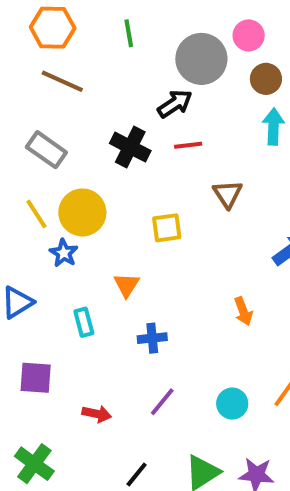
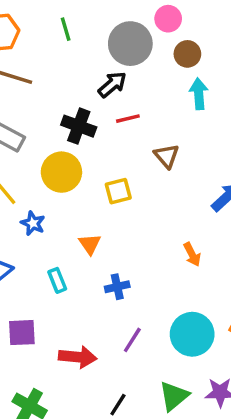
yellow circle: (82, 212) -> (61, 172), moved
cyan circle: (232, 404) -> (192, 334), size x1.6
red arrow: (97, 414) -> (78, 357), size x1.5

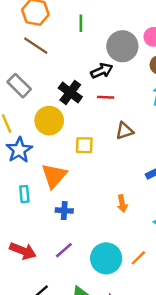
brown triangle: (167, 156) -> (125, 131), turned 36
blue star: (33, 223) -> (19, 150), size x1.5
orange triangle: (90, 244) -> (54, 176), size x1.6

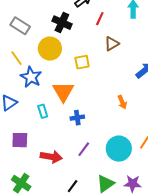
red line: (106, 97) -> (100, 19), moved, turned -56

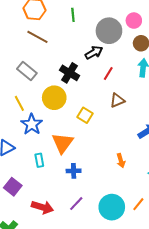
yellow square: (82, 62) -> (85, 115), turned 35
purple square: (20, 140) -> (13, 187), turned 30

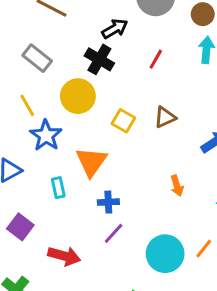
black arrow: (94, 52) -> (115, 29), moved
brown triangle: (117, 100) -> (165, 117), moved
purple line: (76, 204) -> (114, 233), moved

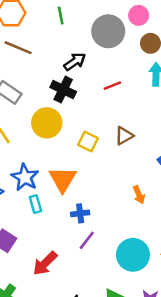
red line: (156, 59) -> (112, 86), turned 42
blue star: (46, 135) -> (25, 177), moved
red arrow: (64, 256) -> (45, 263), turned 124

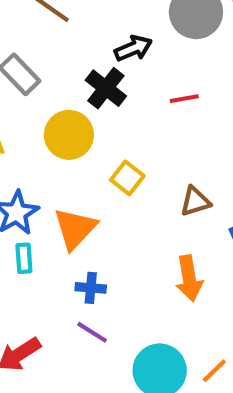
brown triangle: (124, 136) -> (195, 201), moved
orange arrow: (139, 195) -> (189, 278), size x1.5
purple line: (87, 240) -> (92, 332), turned 72

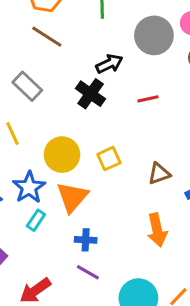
yellow circle: (69, 135) -> (62, 155), moved
yellow square: (127, 178) -> (109, 159), turned 30
cyan rectangle: (24, 258) -> (36, 220), turned 40

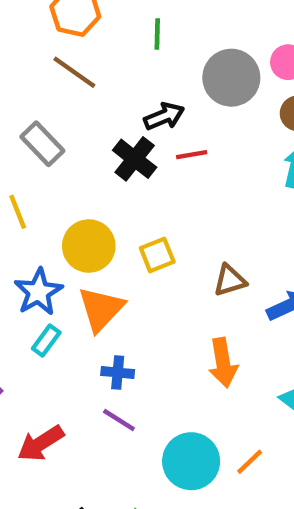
red line: (148, 99) -> (192, 155), moved

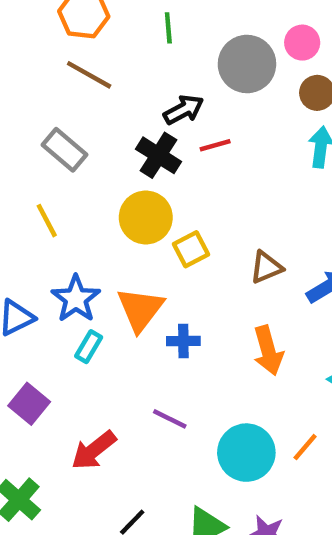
yellow circle: (89, 246) -> (146, 217), moved
blue cross: (118, 373) -> (183, 341), moved

